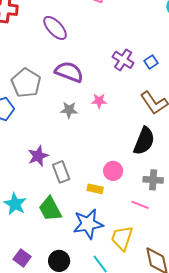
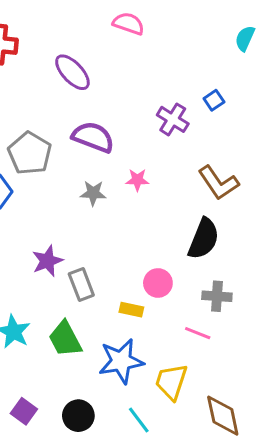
blue square: (151, 62) -> (214, 100), moved

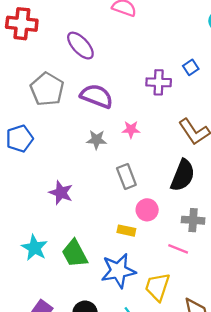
purple cross: (173, 119) -> (159, 82), turned -30
gray pentagon: (30, 153) -> (47, 89), moved
purple star: (47, 261) -> (61, 193), turned -30
gray rectangle: (81, 284) -> (126, 177), moved

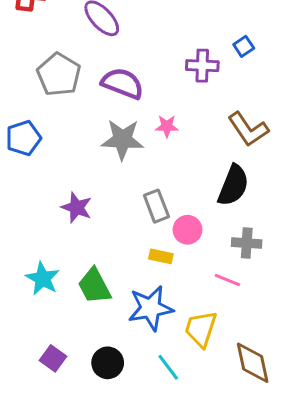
gray star: (97, 140) -> (122, 140), size x1.6
gray rectangle: (126, 177) -> (156, 206), moved

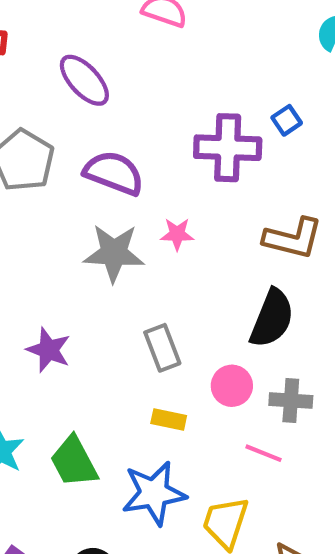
purple cross: (202, 66) -> (228, 148), size x1.4
brown L-shape: (248, 129) -> (293, 238), turned -42
pink circle: (187, 230) -> (232, 386), moved

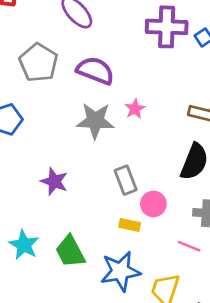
purple cross: (228, 148) -> (167, 27), moved
pink star: (177, 234) -> (135, 109), turned -30
pink circle: (232, 386) -> (153, 204), moved

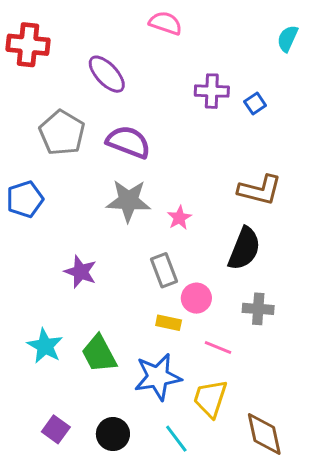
purple cross: (167, 27) -> (212, 91), size x0.7
pink star: (135, 109) -> (179, 218), moved
pink line: (189, 246) -> (218, 347), moved

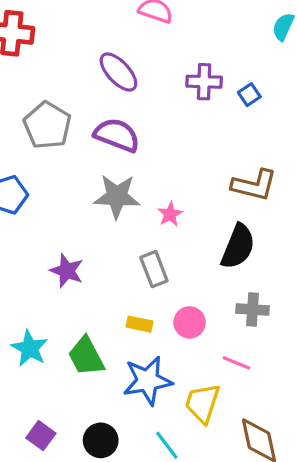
purple ellipse: (107, 74) -> (118, 72), moved
pink circle: (196, 298) -> (190, 322), moved
yellow rectangle: (169, 323) -> (139, 324), moved
pink line: (218, 347) -> (236, 363), moved

